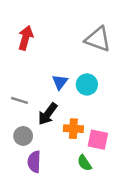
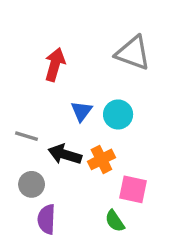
red arrow: (26, 38) -> (55, 65), moved
black arrow: (48, 114) -> (65, 154), turned 70
orange cross: (73, 129) -> (101, 159), moved, turned -30

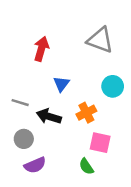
cyan circle: (118, 114) -> (113, 86), moved
orange cross: (101, 159) -> (86, 113), moved
purple semicircle: (46, 219) -> (35, 165), turned -115

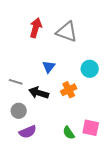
gray triangle: (100, 40) -> (67, 32), moved
red arrow: (41, 49) -> (36, 28), moved
pink square: (100, 143) -> (91, 128), moved

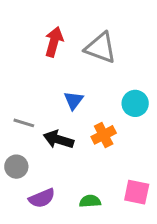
gray circle: (19, 111) -> (16, 167), moved
green semicircle: (69, 133) -> (90, 201), moved, turned 120

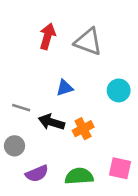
blue triangle: (73, 100) -> (65, 88), turned 36
orange cross: (104, 135) -> (83, 129), moved
green semicircle: (90, 201) -> (79, 176), size x1.5

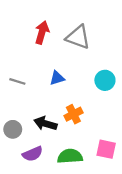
gray line: (21, 108) -> (17, 81), moved
black arrow: (51, 122) -> (45, 124), moved

